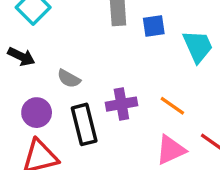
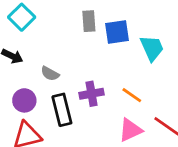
blue square: (154, 26) -> (117, 32), size x1.4

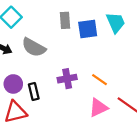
cyan trapezoid: (152, 48) -> (116, 23), moved
gray semicircle: (50, 74) -> (34, 47), moved, size x1.6
black rectangle: (62, 110) -> (34, 92), moved, size x0.7

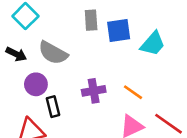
cyan trapezoid: (116, 23) -> (153, 44), moved, turned 65
purple circle: (13, 84) -> (36, 84), moved

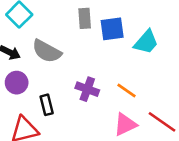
purple circle: (36, 84) -> (17, 83), moved
purple cross: (94, 91) -> (87, 89), turned 30

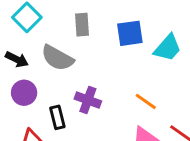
gray rectangle: (85, 18) -> (82, 25), moved
purple cross: (87, 89) -> (88, 100), moved

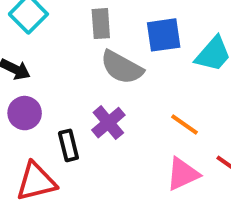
gray semicircle: (57, 58) -> (122, 67), moved
purple cross: (88, 100) -> (108, 123), turned 30

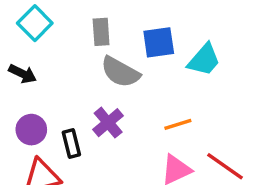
purple circle: (25, 113) -> (31, 130), moved
orange line: (185, 124) -> (178, 124), turned -52

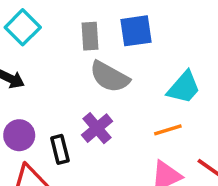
blue square: (159, 42) -> (136, 31), moved
cyan trapezoid: (204, 60) -> (184, 87), moved

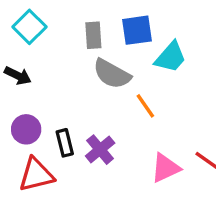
cyan trapezoid: (184, 87) -> (171, 57), moved
purple cross: (97, 128) -> (100, 150), moved
orange line: (168, 130) -> (145, 106), moved, turned 72

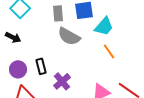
orange line: (145, 106) -> (109, 51), moved
black rectangle: (65, 143) -> (41, 66), moved

